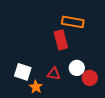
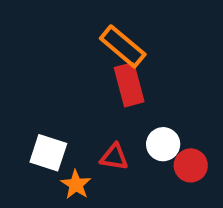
orange rectangle: (73, 22) -> (123, 46), moved, turned 30

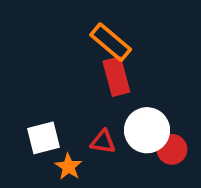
white circle: (163, 144) -> (147, 130), size x1.5
white square: (48, 153) -> (44, 138), turned -32

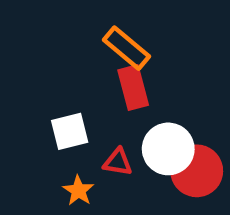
white square: (44, 138) -> (70, 131), moved
red circle: (172, 149) -> (197, 171), size x1.5

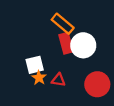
white circle: (168, 149) -> (83, 45), moved
orange star: (78, 191) -> (39, 78), moved

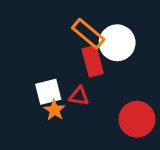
white circle: (83, 45) -> (117, 43), moved
red triangle: (58, 80) -> (79, 96), moved

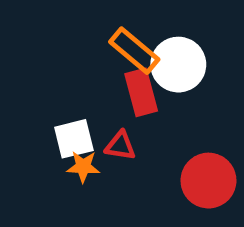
orange star: (54, 110) -> (83, 167), turned -30

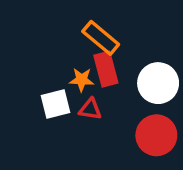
white circle: (178, 65) -> (158, 83), moved
orange star: (83, 167) -> (82, 80), moved

